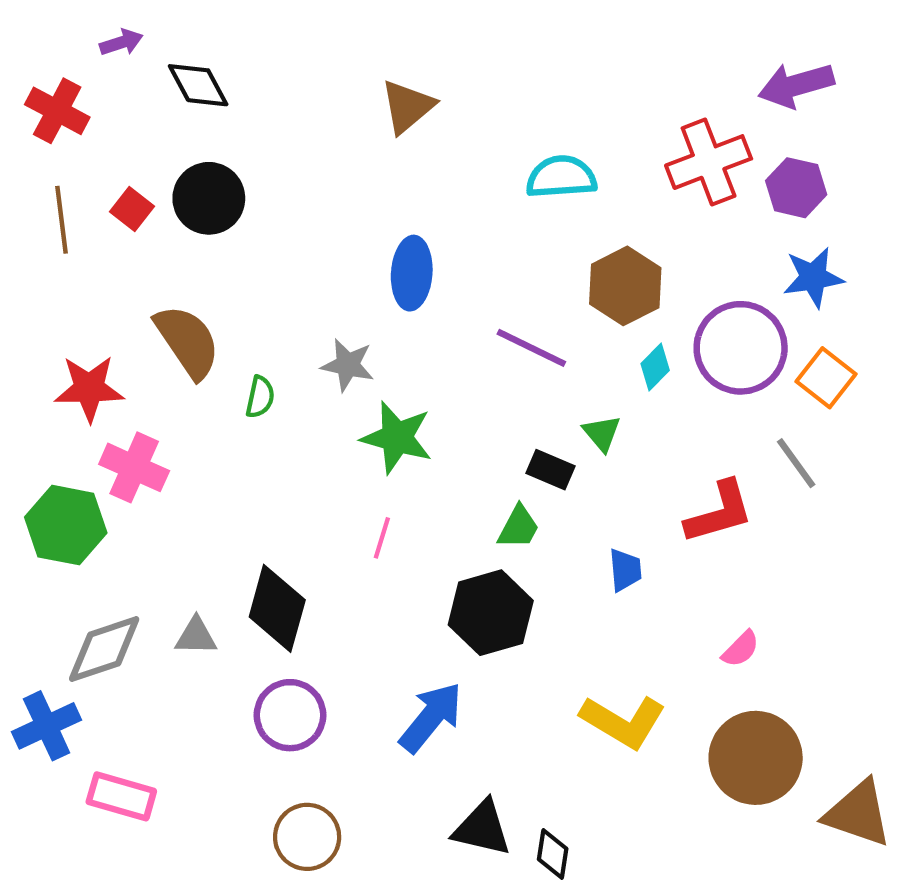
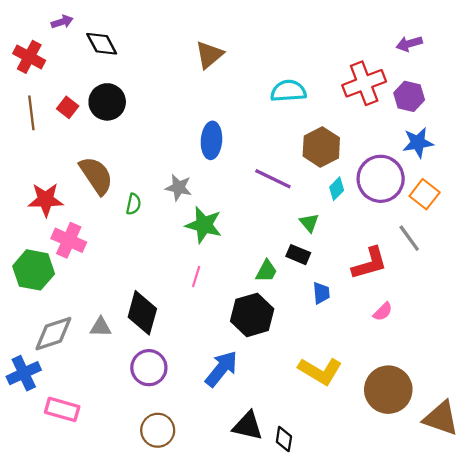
purple arrow: (796, 85) -> (409, 44), size x0.7
black rectangle: (551, 470) -> (298, 255), moved
pink semicircle: (741, 649) -> (383, 312), moved

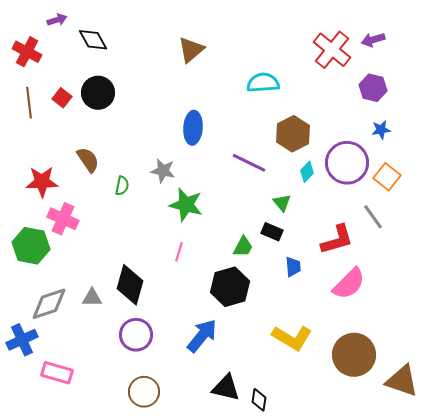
red cross: (364, 83) -> (332, 50), moved, turned -30
blue star: (418, 143) -> (381, 130), size x0.7
brown semicircle: (96, 176) -> (88, 160), size x0.7
pink semicircle: (383, 312) -> (349, 284), size x1.8

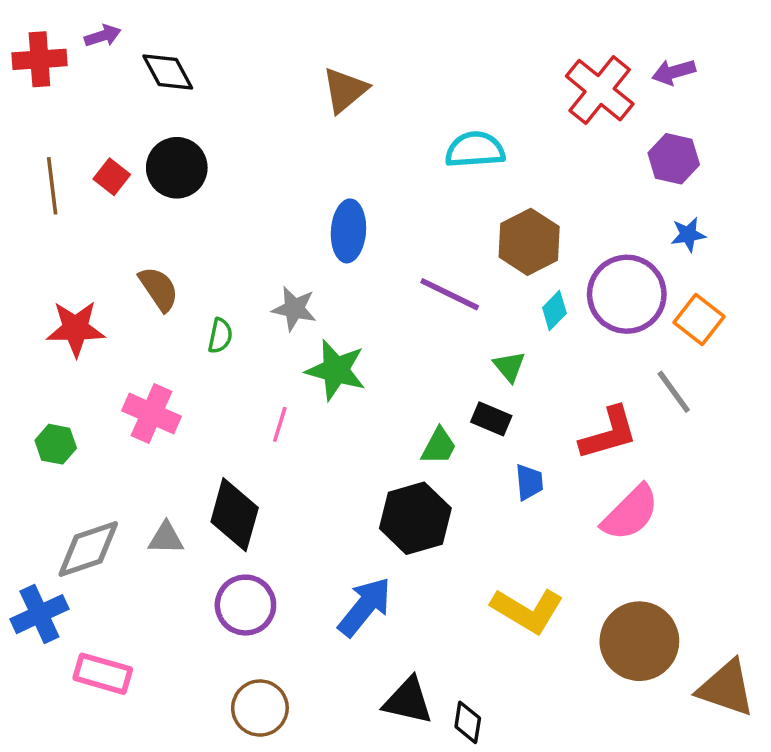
red cross: (27, 52) -> (39, 59), moved, turned -32
pink cross: (63, 219) -> (151, 413), moved
green hexagon: (31, 246) -> (56, 444), size x0.6
pink line: (179, 252) -> (280, 424), moved

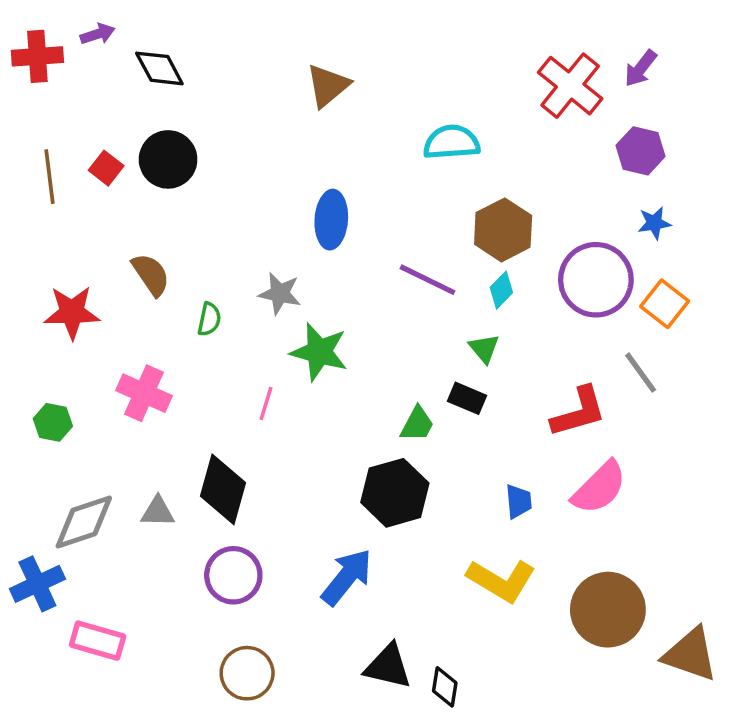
purple arrow: (674, 72) -> (641, 68), turned -36
cyan diamond: (554, 310) -> (501, 290), moved
blue trapezoid: (529, 482) -> (519, 501), moved

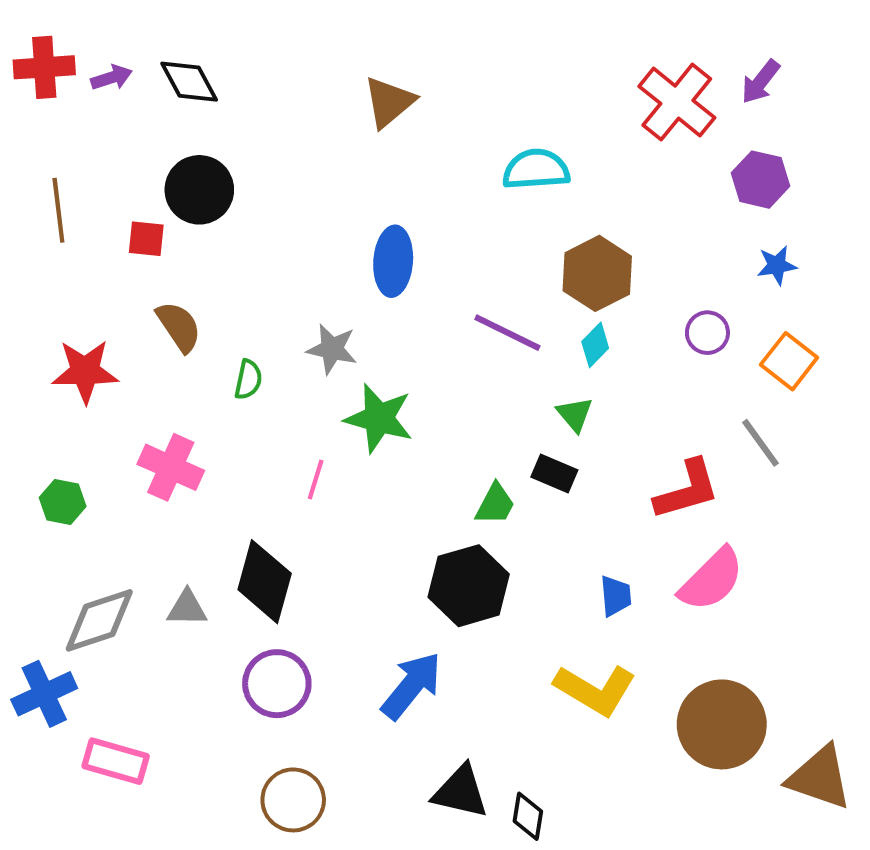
purple arrow: (98, 34) -> (112, 78), moved
red square: (106, 168) -> (146, 239), moved, turned -32
purple circle: (596, 280) -> (707, 333), size x0.5

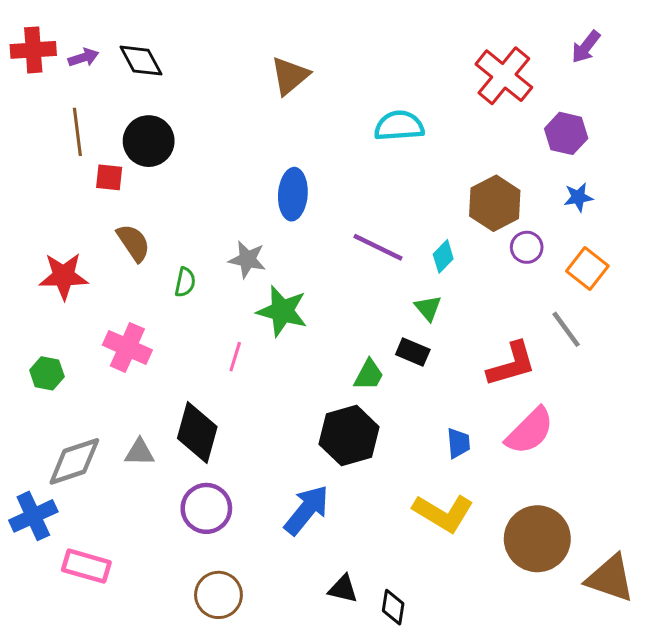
purple arrow: (760, 82) -> (586, 47), moved
brown line: (58, 210) -> (77, 132), moved
brown hexagon: (597, 273) -> (495, 203), moved
black triangle: (461, 792) -> (343, 589), size x0.7

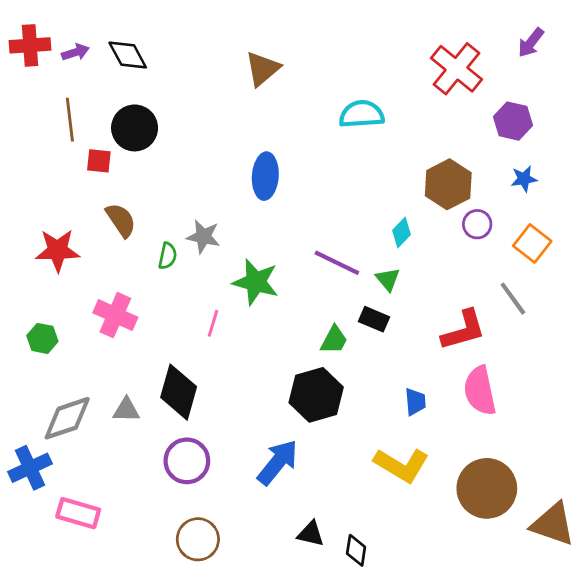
purple line: (378, 247) -> (337, 263), moved
gray star: (247, 259) -> (203, 237), moved
pink semicircle: (530, 431) -> (480, 391), turned 123

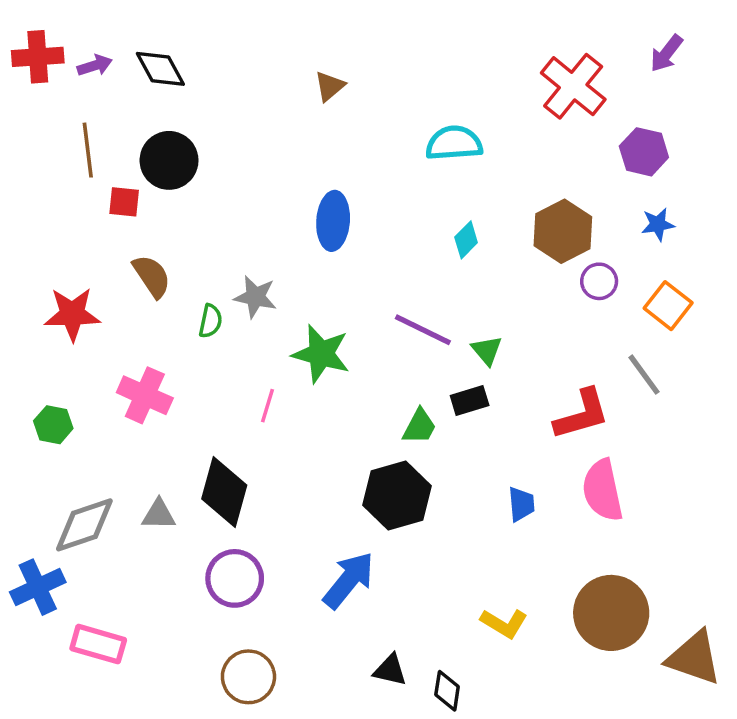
brown triangle: (263, 69) -> (330, 86), size x0.7
cyan diamond: (402, 232) -> (466, 240), moved
black rectangle: (374, 319) -> (470, 401), turned -40
yellow L-shape: (402, 465) -> (504, 623), moved, size x0.7

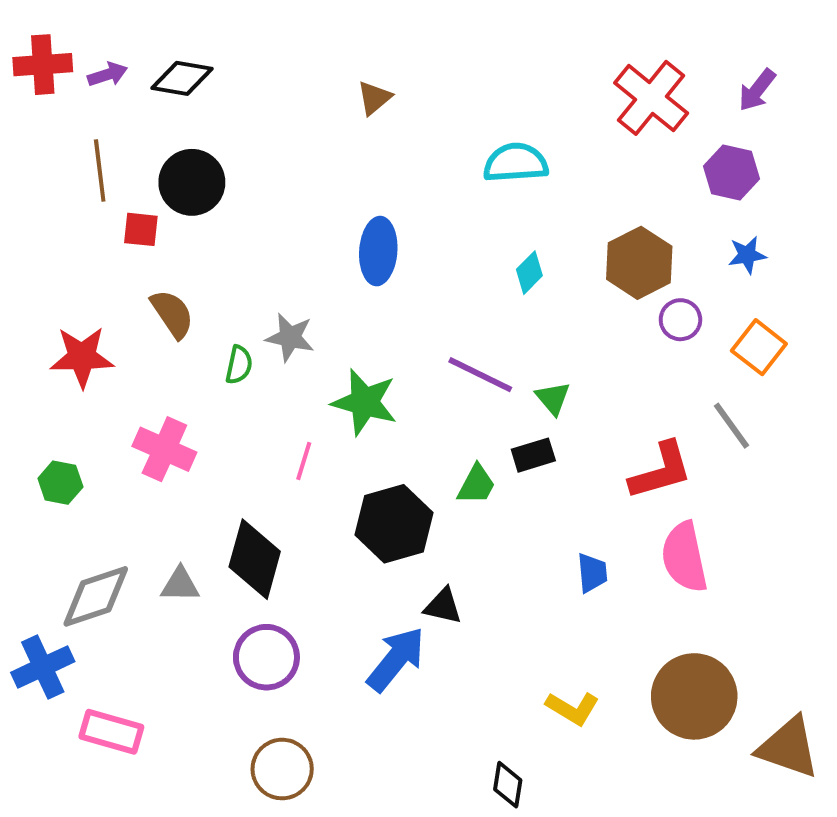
purple arrow: (666, 53) -> (757, 90), moved
black diamond: (160, 69) -> (182, 78), turned -52
black hexagon: (397, 495) -> (394, 524), moved
black triangle: (390, 670) -> (443, 606), moved

